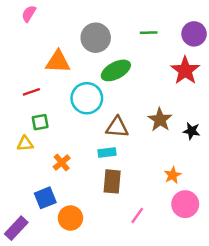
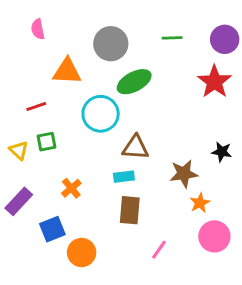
pink semicircle: (29, 14) -> (38, 29), moved, turned -42
brown star: (160, 120) -> (184, 174), moved, turned 30
yellow triangle: (25, 144) -> (19, 150), moved, turned 48
purple rectangle: (16, 228) -> (19, 201), moved

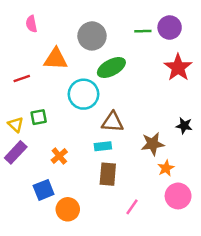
purple circle: (225, 39) -> (170, 28), moved
red line: (36, 106) -> (22, 78), moved
purple rectangle: (19, 201) -> (16, 152), moved

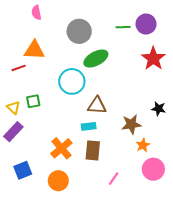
pink semicircle: (31, 24) -> (36, 13), moved
orange triangle: (56, 59) -> (34, 50), moved
orange cross: (59, 156) -> (61, 148), moved, size x1.5
blue square: (44, 190) -> (23, 170), moved

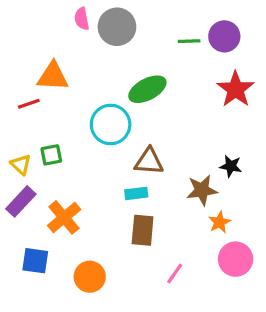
pink semicircle: (36, 13) -> (82, 19), moved
gray circle: (79, 31) -> (117, 27), moved
black star: (159, 109) -> (231, 166), moved
orange cross: (61, 148) -> (64, 217), moved
blue square: (23, 170) -> (35, 261), turned 30

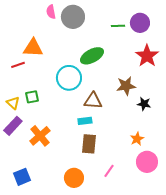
brown star: (202, 190) -> (126, 86), moved
blue square: (35, 261) -> (22, 177), moved, turned -30
orange circle: (90, 277) -> (74, 178), moved

